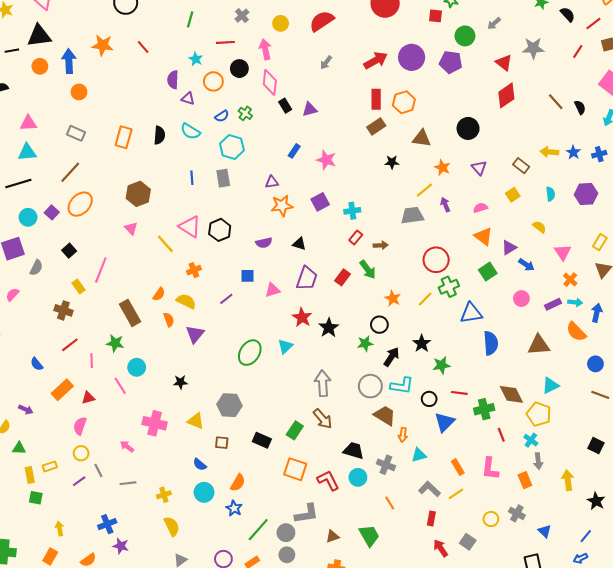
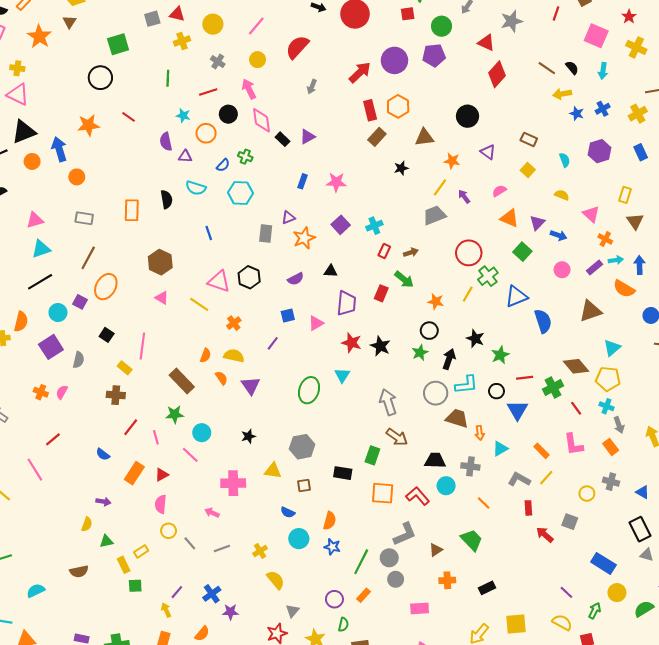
yellow arrow: (549, 152) -> (562, 94), moved
gray rectangle: (223, 178) -> (266, 234), moved, turned 30
purple line: (79, 481) -> (177, 592), moved

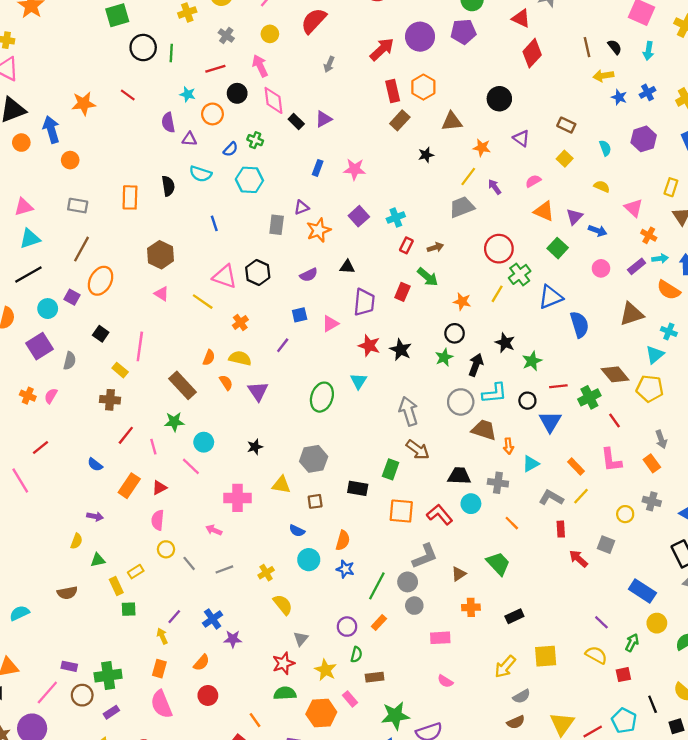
brown line: (547, 68) -> (587, 47), turned 42
black circle: (100, 78) -> (143, 48), moved
cyan cross: (606, 406) -> (669, 331), moved

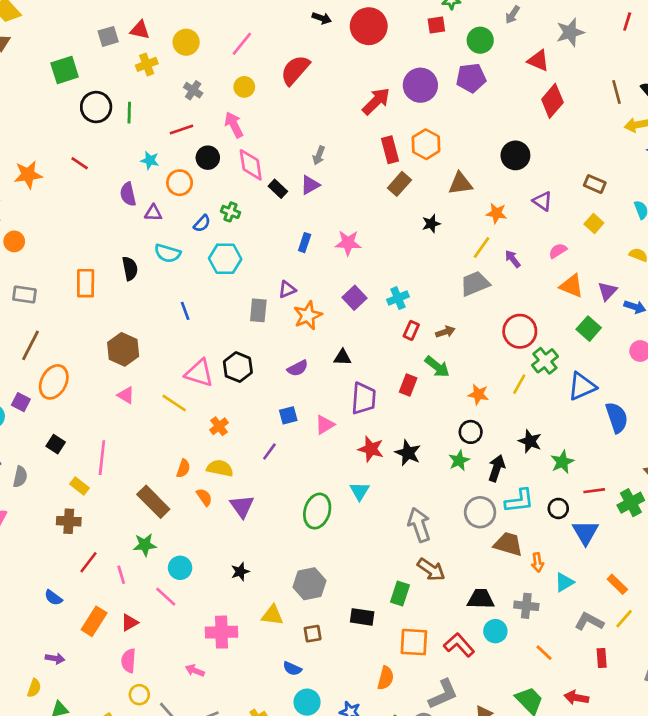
gray arrow: (329, 64) -> (319, 155), moved
orange semicircle: (343, 540) -> (386, 678), moved
red arrow: (578, 559) -> (576, 698), moved, turned -30

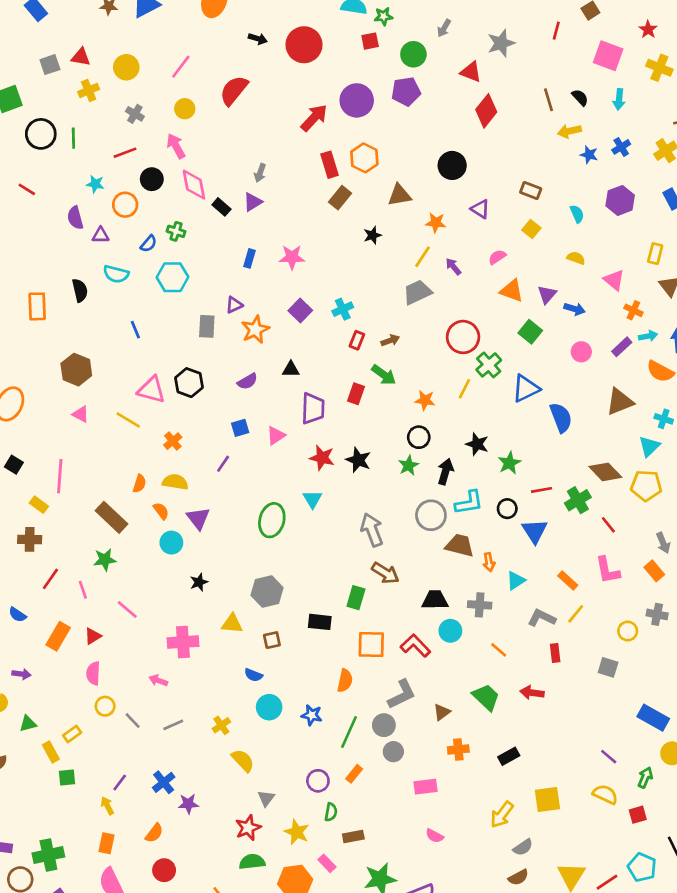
cyan circle: (180, 568) -> (171, 543), moved

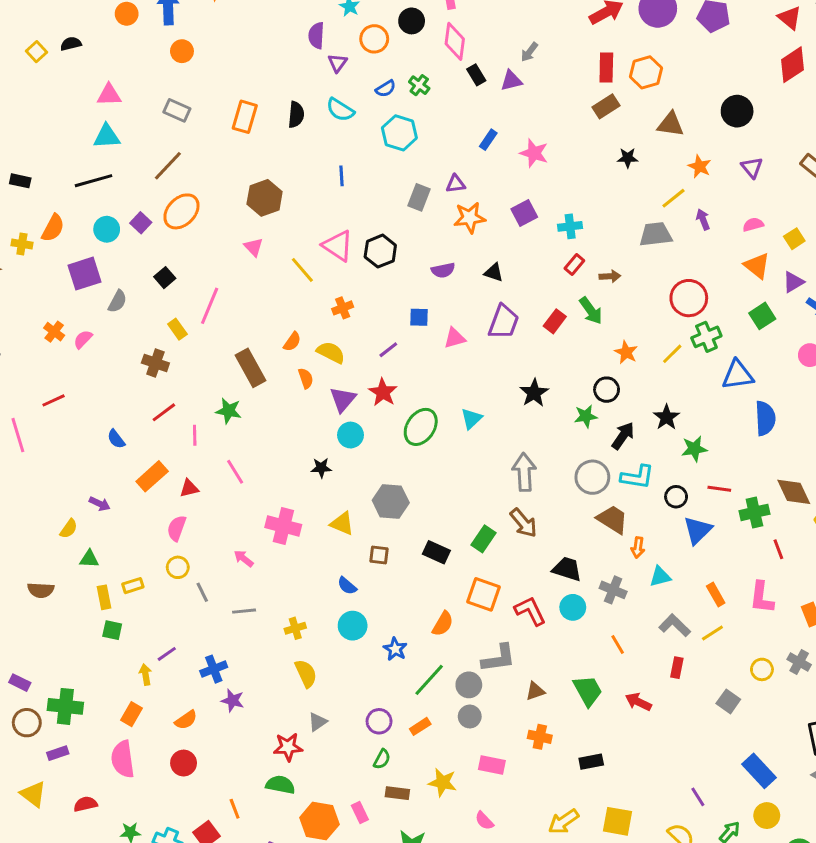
yellow square: (531, 229) -> (794, 239), moved
purple triangle: (101, 235) -> (337, 63), turned 48
red star: (322, 458) -> (383, 392), moved
cyan circle: (171, 543) -> (351, 435), moved
yellow star: (297, 832) -> (443, 782), moved, turned -30

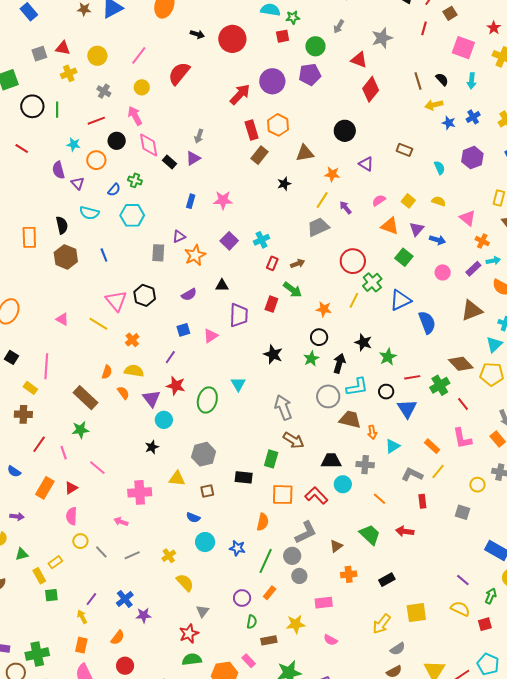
brown hexagon: (265, 198) -> (66, 257), moved
pink triangle: (338, 246) -> (116, 301), turned 35

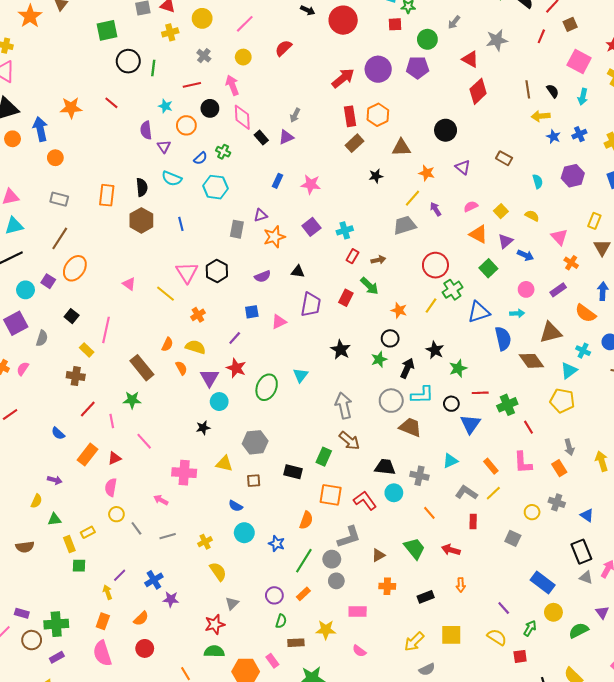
red semicircle: (179, 73) -> (283, 48), size x0.7
cyan arrow: (493, 261) -> (517, 313), moved
brown diamond: (461, 364) -> (531, 361), moved
orange arrow: (372, 432) -> (461, 585), moved

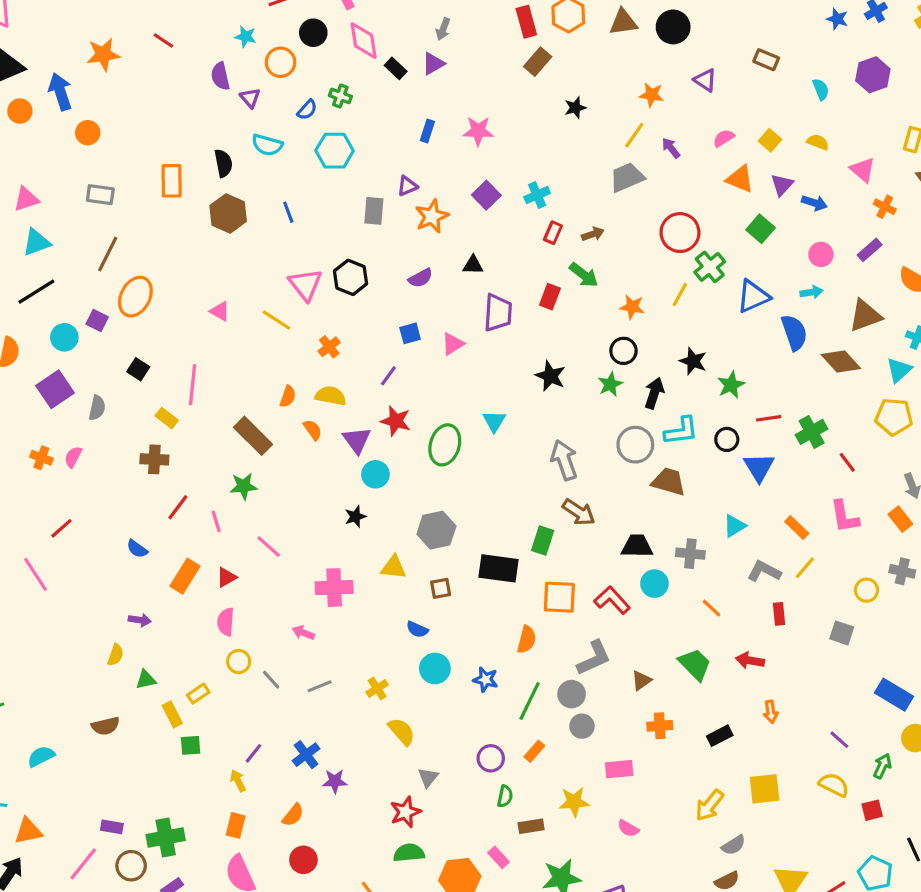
brown triangle: (401, 148) -> (623, 22), moved
black rectangle: (293, 472) -> (498, 568), size x1.4

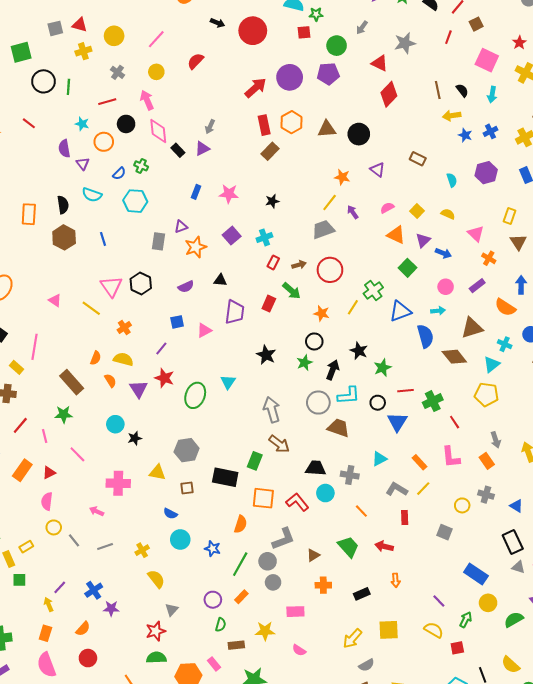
black star: (575, 108) -> (272, 201), moved
red circle: (680, 233) -> (330, 270), moved
cyan circle: (375, 474) -> (115, 424), moved

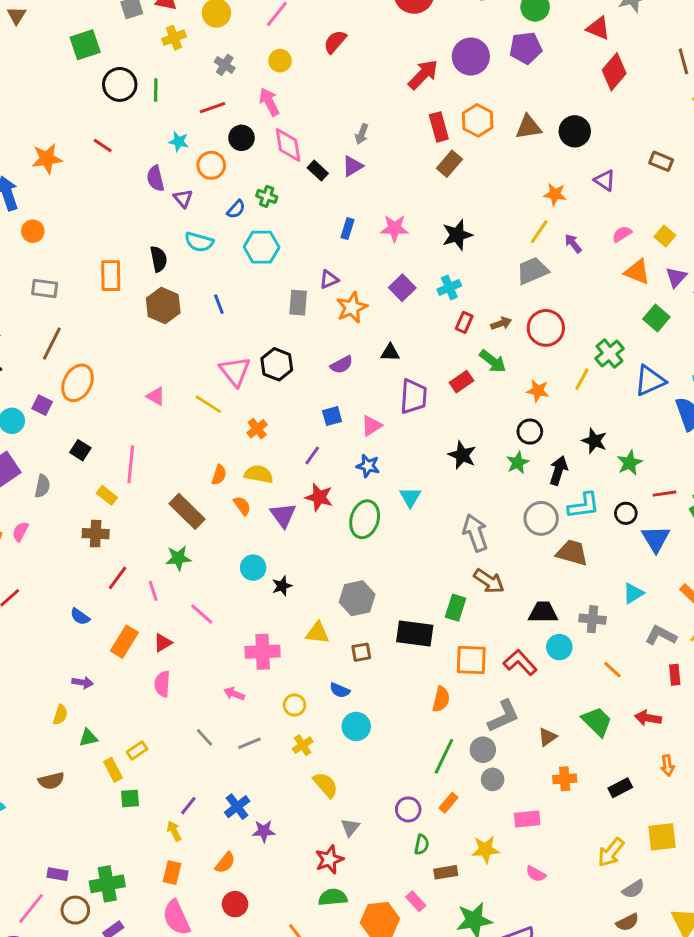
black star: (272, 201) -> (457, 235), size x1.5
red rectangle: (269, 304) -> (462, 382), turned 35
yellow circle: (54, 527) -> (295, 705), moved
blue star: (213, 549) -> (368, 466), moved

